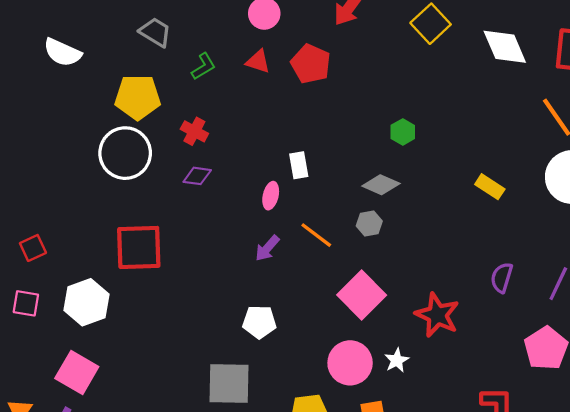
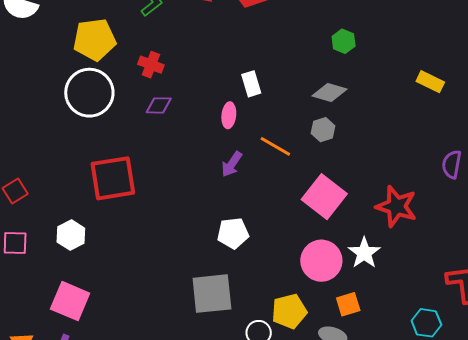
white hexagon: (86, 302) -> (71, 235), size x0.7
white star: (397, 360) -> (364, 253), size x1.4

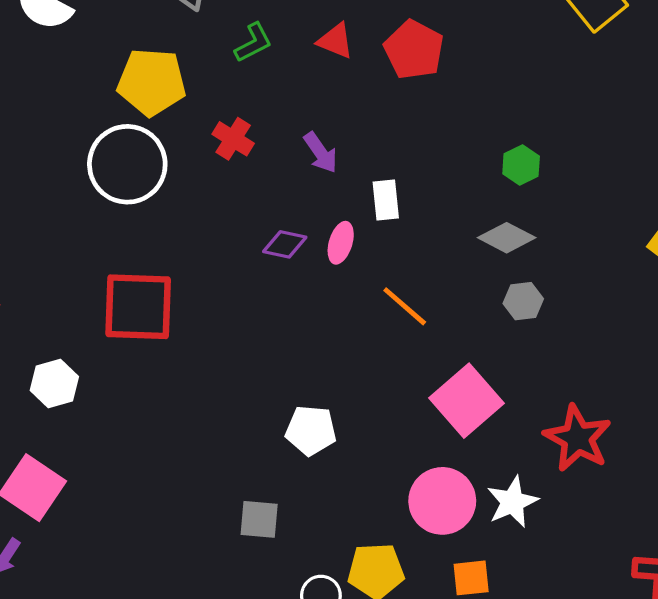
green hexagon: (344, 41) -> (521, 165), moved
purple diamond: (159, 105) -> (285, 244), moved
gray hexagon: (323, 130) -> (523, 301), moved
purple arrow: (232, 164) -> (321, 153), moved, turned -80
gray square: (212, 294) -> (259, 519), size x0.6

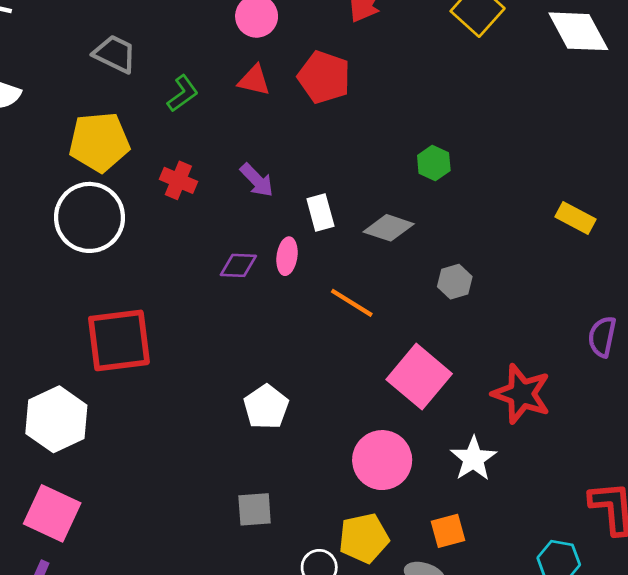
gray diamond: (507, 238) -> (389, 228), moved
white hexagon: (54, 383) -> (56, 419), size x1.5
white pentagon: (311, 430) -> (266, 407), moved, turned -30
pink circle: (442, 501) -> (382, 460), moved

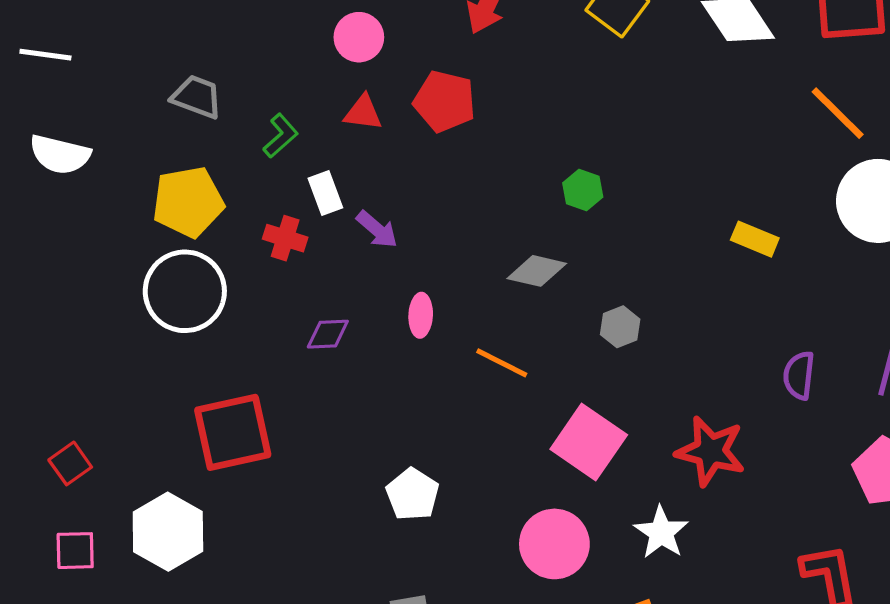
white rectangle: (320, 213) -> (325, 193), moved
purple diamond: (238, 265) -> (328, 334), moved

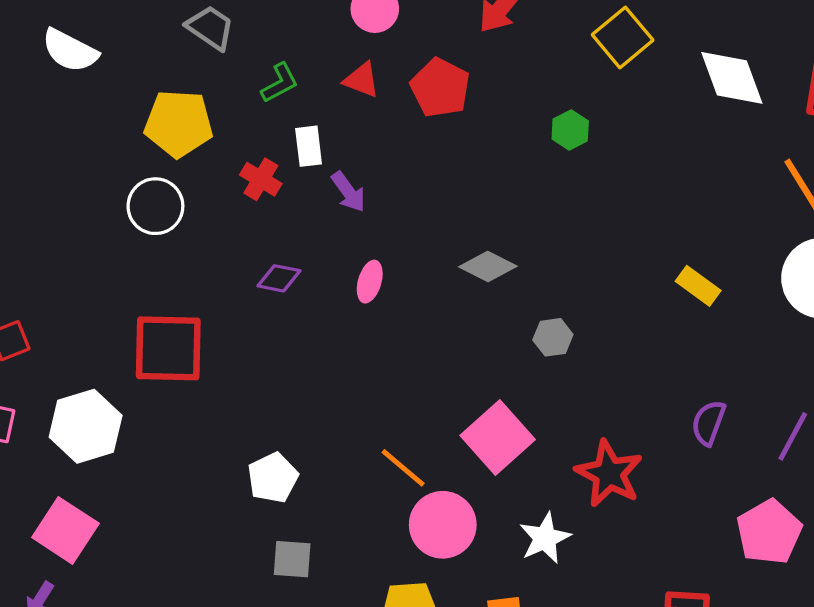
green hexagon: (583, 190) -> (570, 130), moved
white circle: (185, 291) -> (155, 206), size x0.7
orange line: (502, 363) -> (403, 468), moved
white pentagon: (413, 494) -> (273, 478), moved

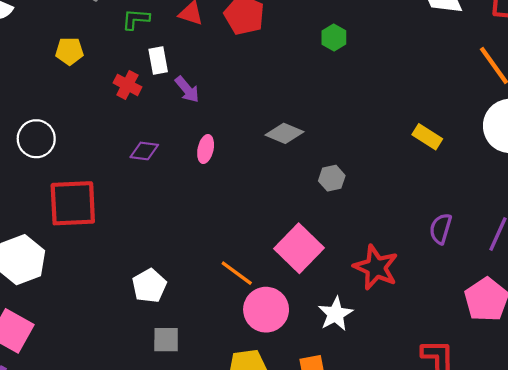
green L-shape: (280, 83) -> (136, 19), turned -144
yellow pentagon: (179, 124) -> (69, 51), size x0.6
white circle: (155, 206) -> (36, 139), moved

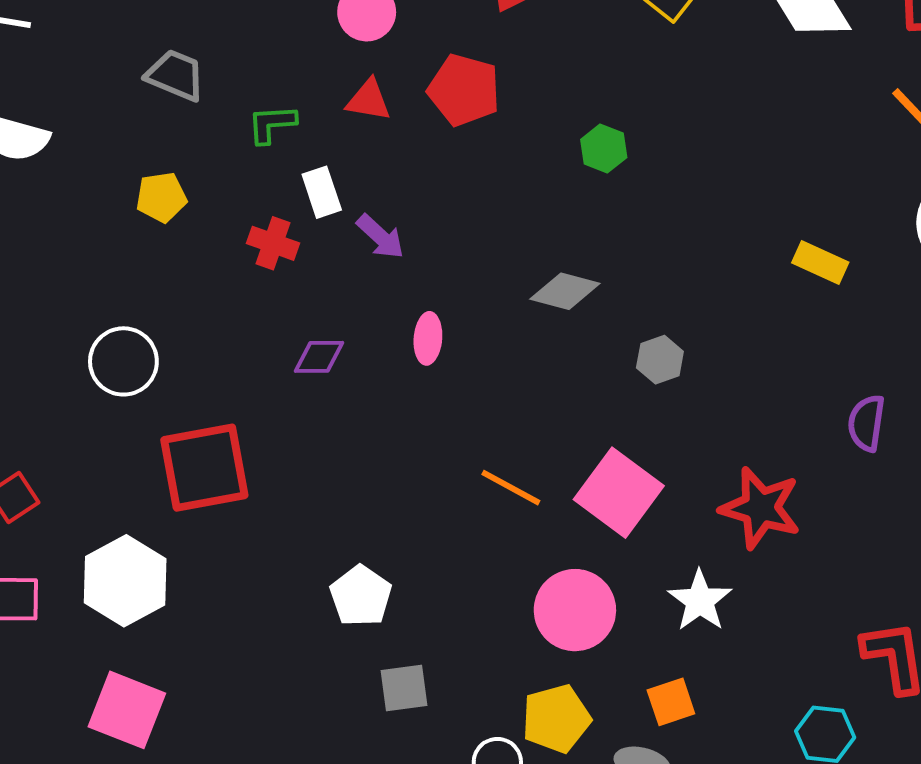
green hexagon: (334, 38) -> (604, 149), moved
orange line: (237, 273) -> (511, 488), moved

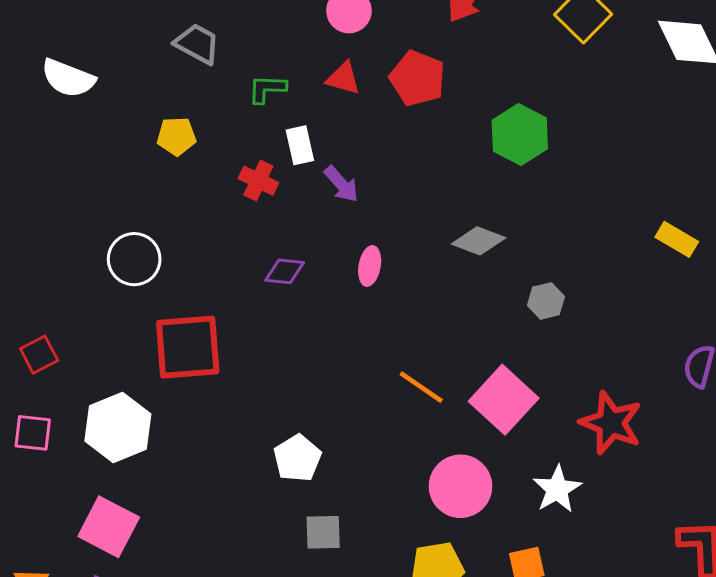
green hexagon: (604, 149) -> (520, 135), size x1.6

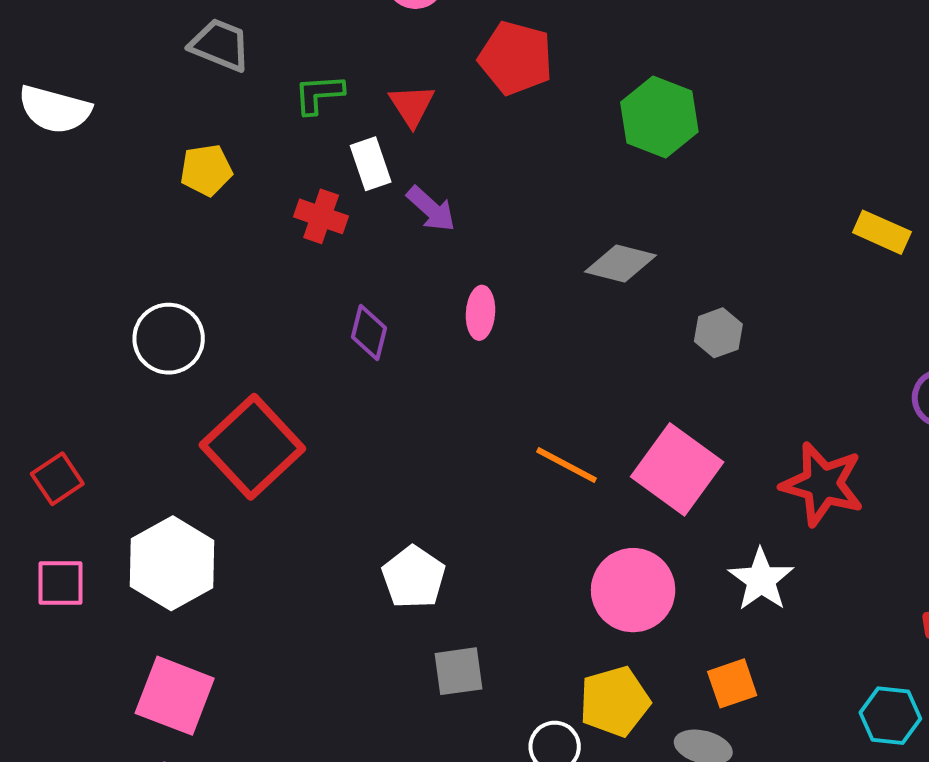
red triangle: (343, 78) -> (412, 105), moved, turned 48
purple diamond: (285, 271) -> (369, 332), turned -75
red square: (188, 347) -> (252, 447), turned -32

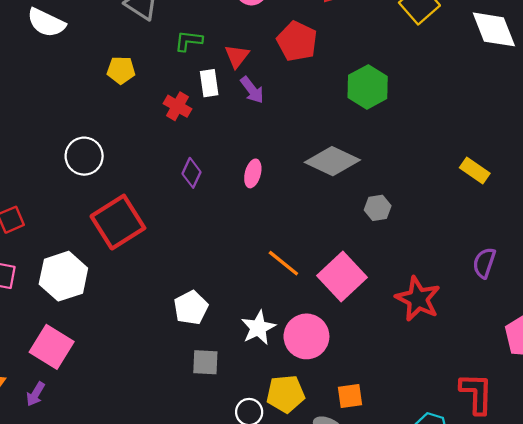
purple arrow: (431, 209) -> (252, 90), moved
gray diamond: (621, 264) -> (332, 161), size x1.4
white star: (761, 580) -> (258, 328), moved

